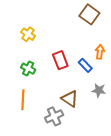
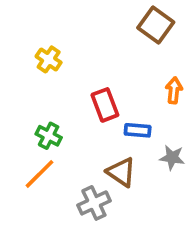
blue rectangle: (85, 65) -> (138, 130), moved, turned -40
green cross: (28, 69) -> (49, 136), moved
orange line: (23, 100) -> (40, 174), turned 42

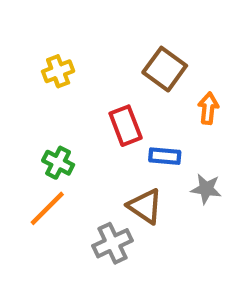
brown square: (156, 25) -> (165, 69), moved
yellow cross: (49, 59) -> (58, 71), turned 35

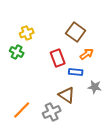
orange arrow: (208, 108) -> (87, 54), moved, turned 48
green cross: (58, 163) -> (17, 52), moved
orange line: (47, 208) -> (22, 110), moved

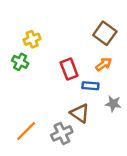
brown square: (76, 32) -> (105, 33), moved

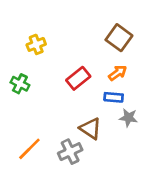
green cross: (20, 62) -> (20, 84), moved
red rectangle: (69, 69) -> (78, 78), turned 72
blue rectangle: (90, 86) -> (114, 97), moved

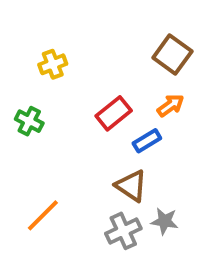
blue rectangle: (114, 97) -> (147, 141), moved, turned -36
gray star: (128, 118) -> (165, 221), moved
gray cross: (70, 152) -> (123, 231), moved

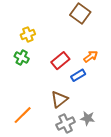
brown square: (172, 54) -> (80, 14), moved
green cross: (29, 121) -> (22, 58), moved
brown triangle: (131, 186) -> (59, 99), moved, turned 48

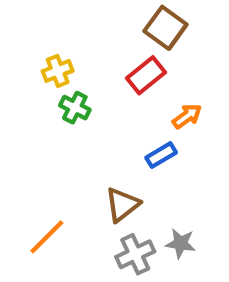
green cross: (22, 58) -> (75, 108), moved
red rectangle: (60, 61) -> (146, 75), moved

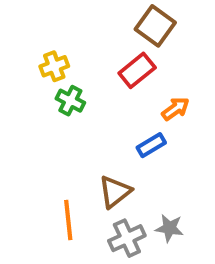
orange line: (47, 237) -> (68, 220), moved, turned -51

